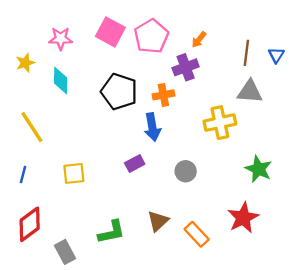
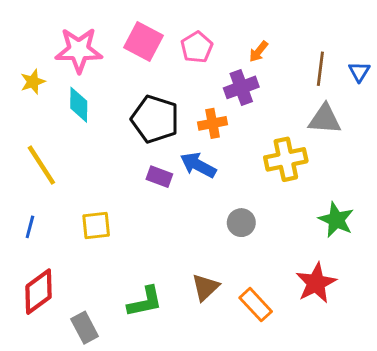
pink pentagon: (151, 36) -> (197, 47), size x0.7
pink star: (61, 39) -> (79, 50), size x1.5
blue arrow: (152, 127) -> (198, 165), turned 128
purple rectangle: (135, 163) -> (159, 177), moved, turned 48

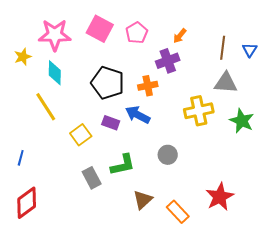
yellow line: (41, 165) -> (46, 107), moved
green star: (336, 220) -> (242, 121), moved
yellow square: (96, 225) -> (81, 135), moved, turned -30
green L-shape: (145, 302) -> (123, 165), moved
gray rectangle: (85, 328) -> (92, 178), moved

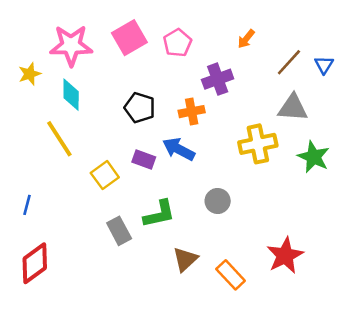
pink square: (100, 29) -> (129, 38), turned 32
orange arrow: (180, 36) -> (246, 39), moved
brown line: (223, 48) -> (289, 62), turned 35
black pentagon: (108, 83) -> (140, 108), size x0.7

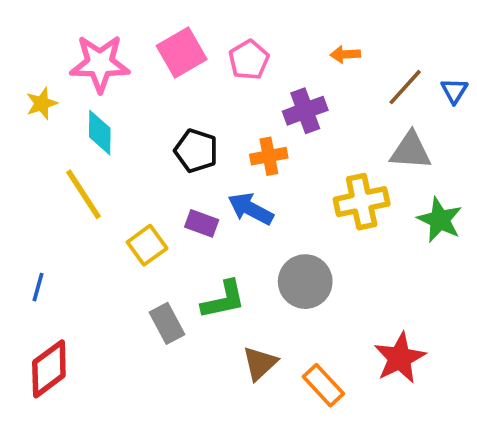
orange arrow: (246, 39) -> (345, 54), turned 48
gray circle: (218, 201) -> (305, 282), size x1.5

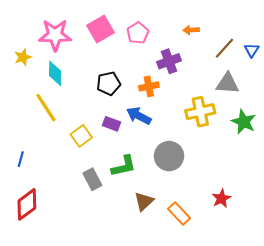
black pentagon: (196, 151) -> (109, 83), turned -30
red star: (400, 358) -> (221, 198), size x0.7

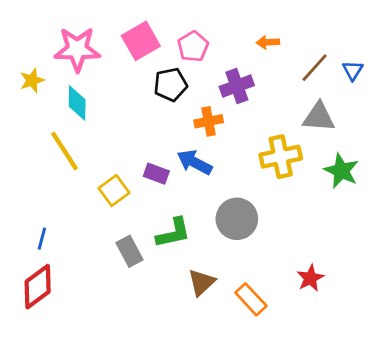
black pentagon: (109, 83) -> (170, 85), moved
blue line: (21, 159) -> (42, 239), moved

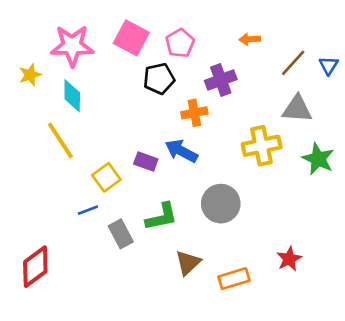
pink square: (141, 41) -> (131, 38), turned -32
blue line: (42, 239) -> (88, 210), moved, turned 54
orange rectangle: (251, 299) -> (234, 279), turned -64

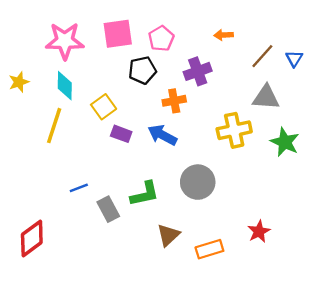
pink square: (131, 38) -> (118, 34), turned -36
yellow star: (30, 75) -> (19, 82), moved
yellow line: (60, 140) -> (54, 126), turned 51
purple rectangle: (146, 162) -> (121, 134), moved
yellow square: (106, 177) -> (104, 107), moved

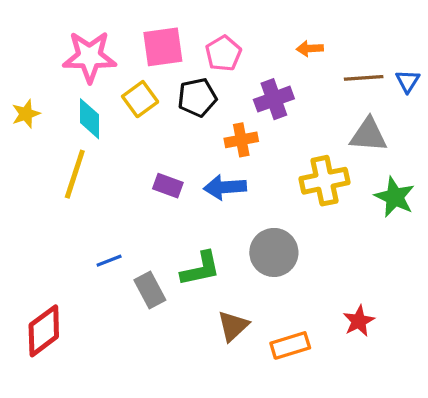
brown line: (262, 56) -> (364, 78), turned 44
yellow square: (104, 107) -> (140, 99), moved
blue arrow: (162, 135) -> (225, 187), turned -32

